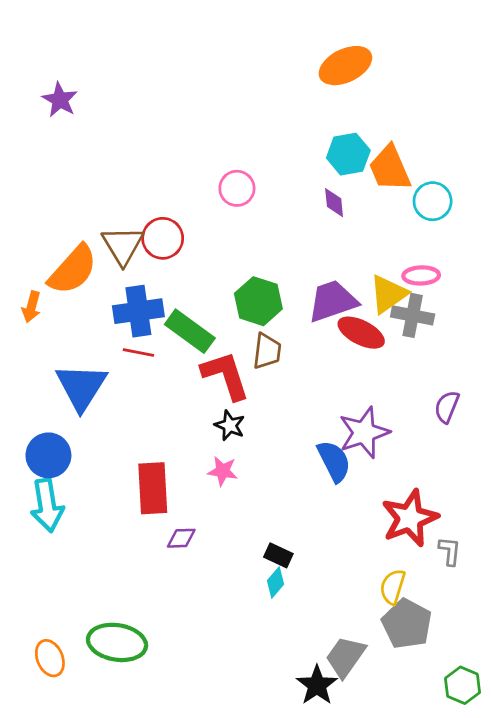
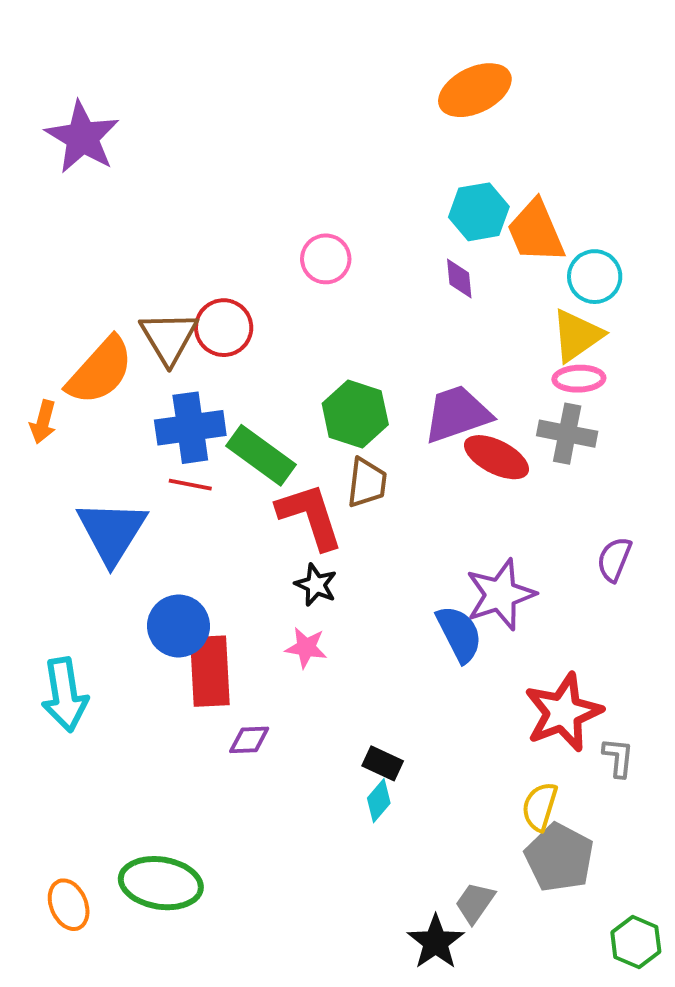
purple star: (60, 100) -> (82, 137), size x1.5
yellow triangle: (388, 294) -> (577, 335), moved
blue circle: (48, 455) -> (179, 626), moved
gray trapezoid: (345, 657) -> (475, 903), size x0.7

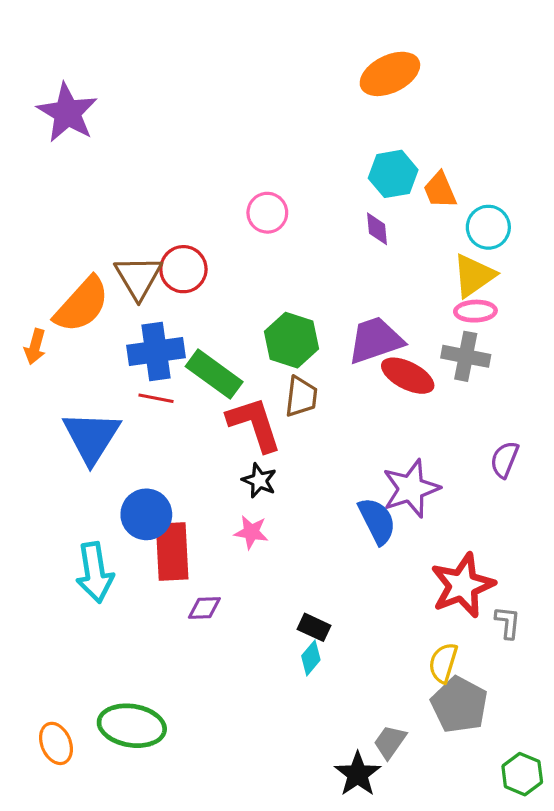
orange trapezoid: (536, 231) -> (440, 190), size x0.7
cyan arrow: (65, 695) -> (95, 572), moved

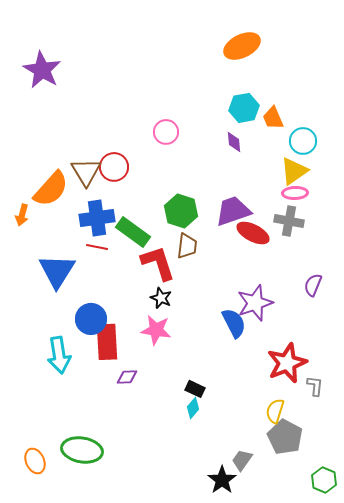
pink star: (251, 532) -> (156, 330), size x1.4

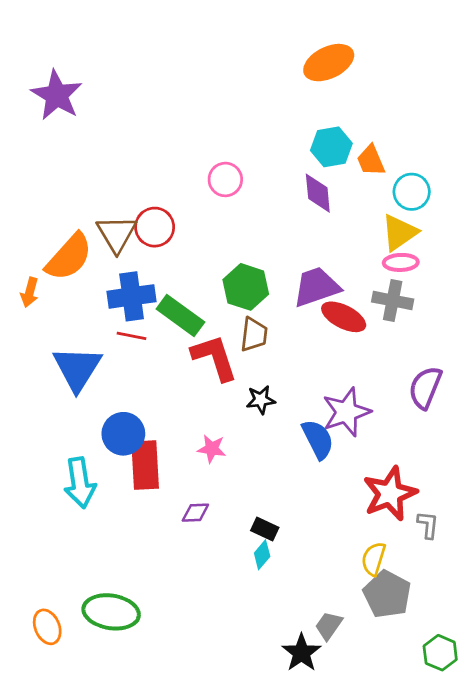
purple diamond: (234, 142) -> (318, 193), size x1.4
purple semicircle: (313, 285) -> (425, 388), size x1.4
black star: (161, 298) -> (261, 400), moved, turned -30
pink star: (156, 330) -> (212, 449), size x0.7
purple diamond: (127, 377) -> (195, 513), moved

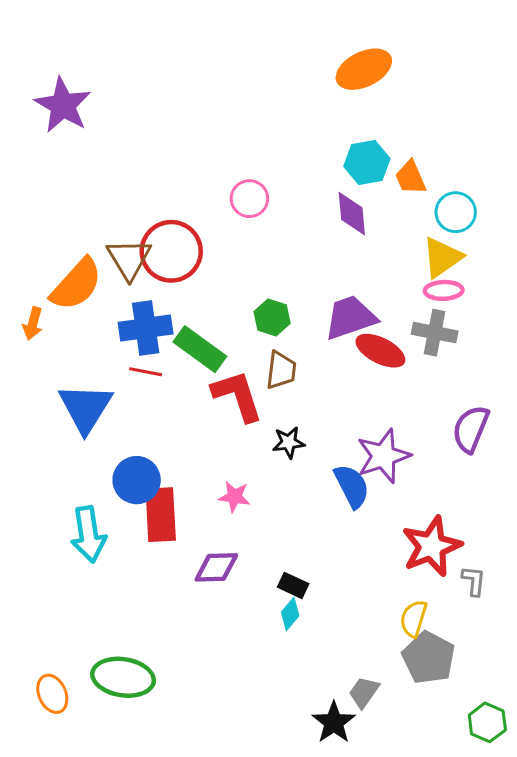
red circle: (155, 227) -> (171, 251), size x1.4
green hexagon: (246, 287) -> (272, 318), size x0.7
purple diamond: (195, 513) -> (216, 567), size x1.4

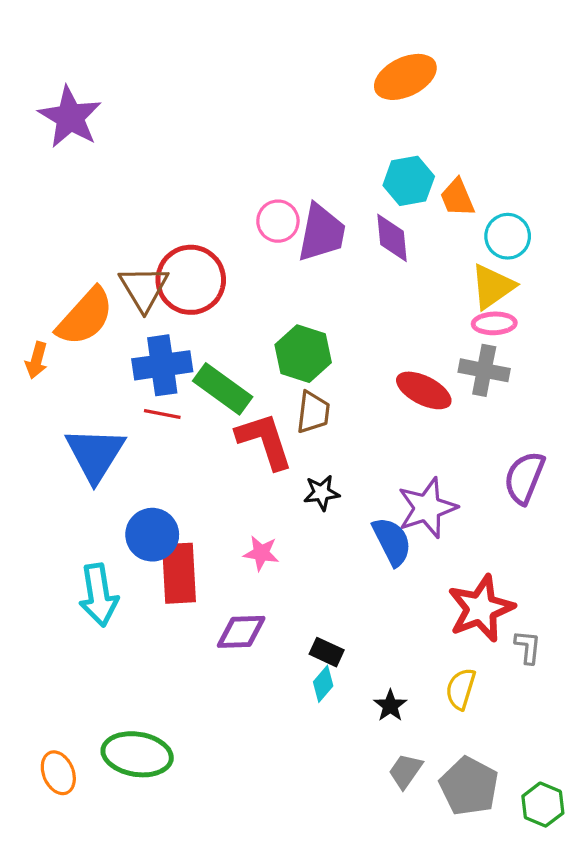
green hexagon: (272, 318) -> (303, 354), size x1.4
purple trapezoid: (350, 318) -> (322, 233), moved, turned 120
gray pentagon: (429, 658) -> (469, 786), moved
black star: (334, 722) -> (390, 706), moved, size x0.7

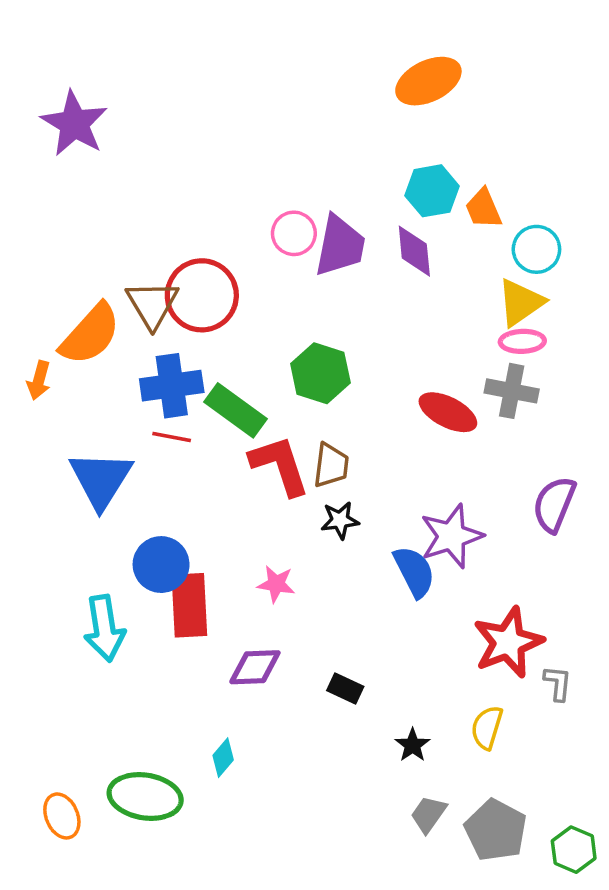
brown trapezoid: (313, 412) -> (331, 465), moved
cyan diamond: (323, 684) -> (223, 758), moved

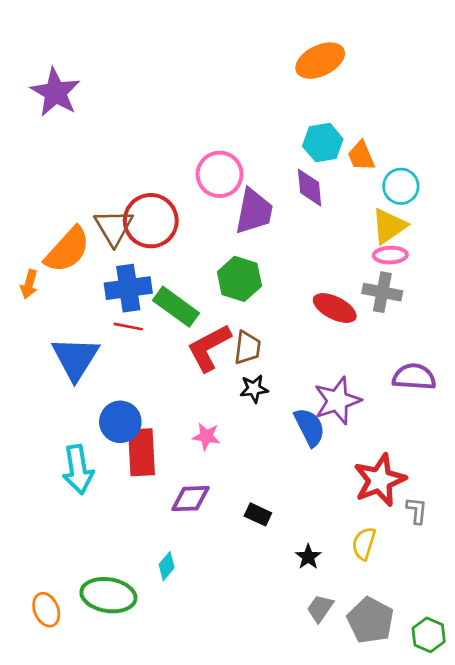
pink circle: (294, 233) -> (220, 174), size x1.4
purple trapezoid: (340, 246) -> (254, 211), moved
red L-shape: (280, 465) -> (209, 348), turned -100
purple semicircle: (554, 504) -> (414, 377), turned 72

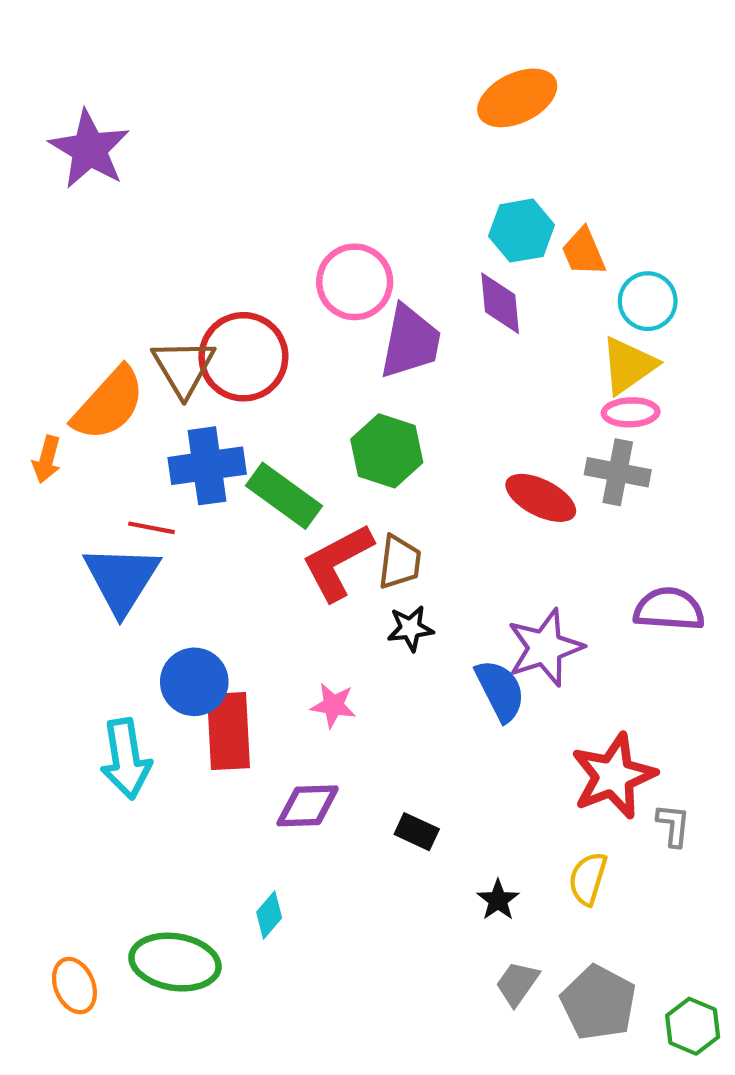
red line: (128, 327) -> (151, 528), moved

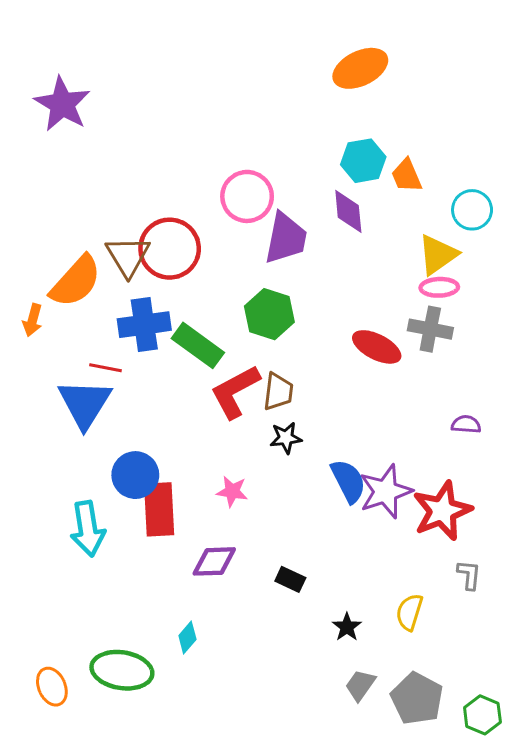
cyan circle: (648, 301) -> (472, 210), moved
purple semicircle: (669, 609) -> (466, 424), size x0.6
purple star: (545, 648) -> (386, 491), moved
red star: (613, 776) -> (442, 511), moved

